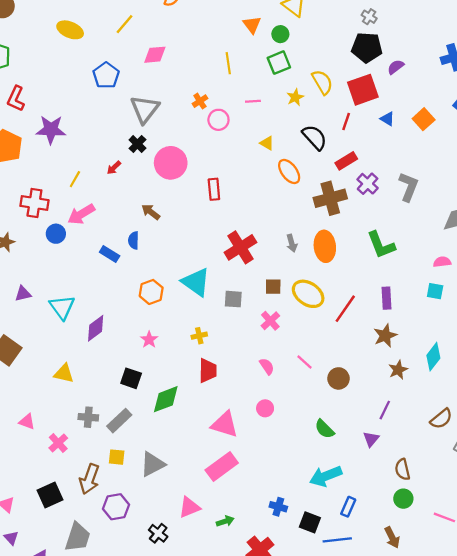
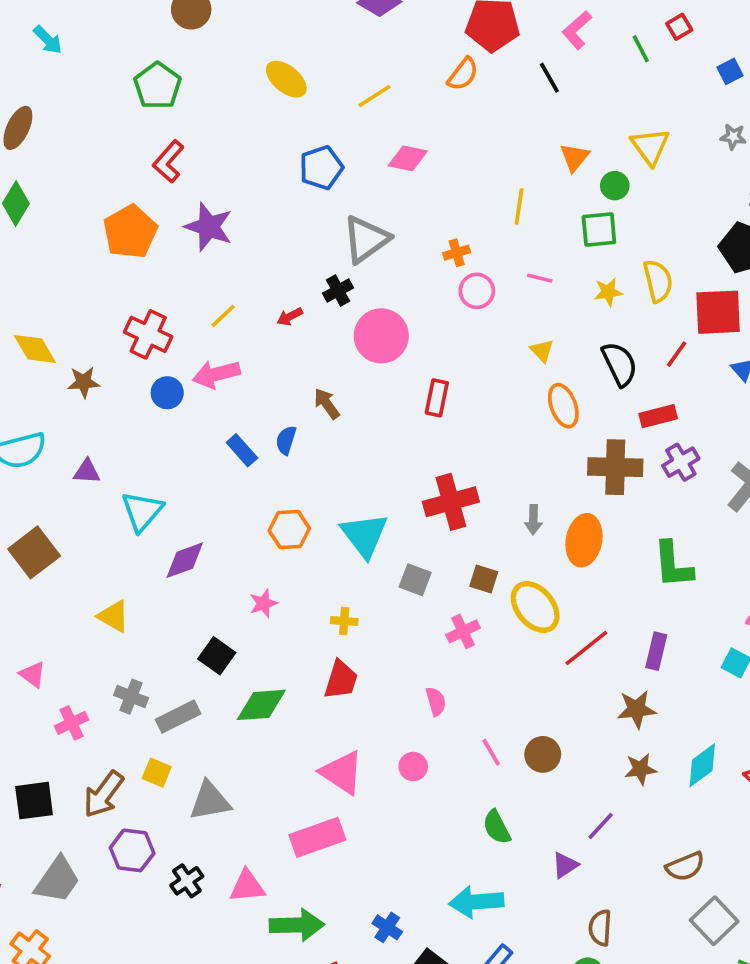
pink line: (305, 362) -> (491, 752), moved
green arrow: (225, 521) -> (297, 925), size x1.8
black cross: (158, 533) -> (187, 881), moved

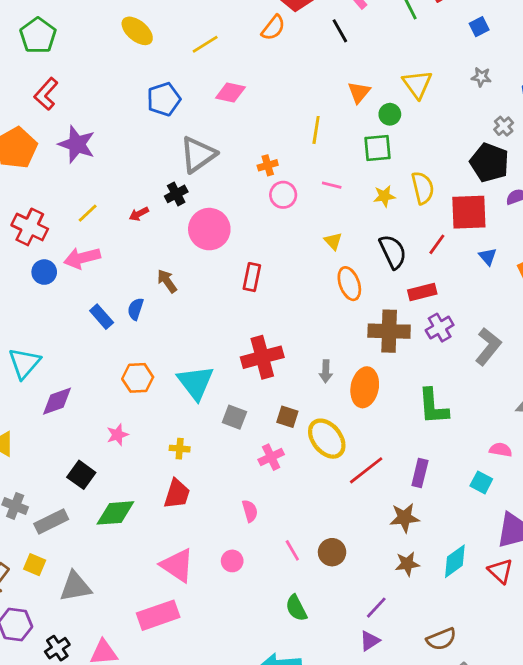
purple triangle: (565, 865) -> (370, 641), moved

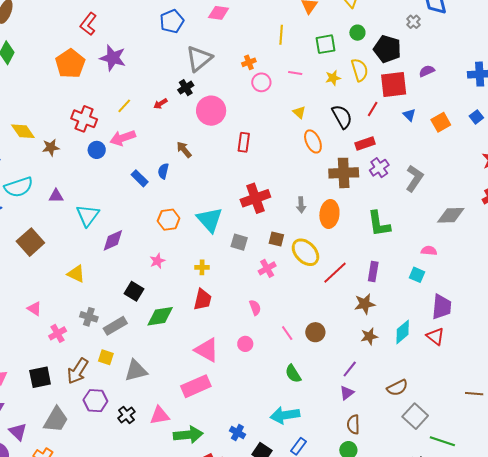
green circle: (390, 114) -> (357, 33), moved
black pentagon: (489, 162) -> (387, 49), moved

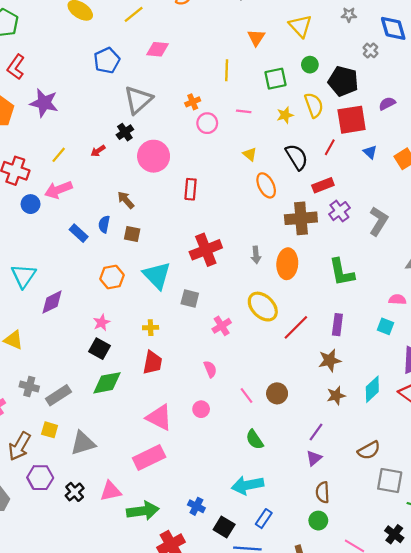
brown square: (276, 239) -> (132, 234), moved
black square: (134, 291) -> (100, 349), moved
gray square: (415, 416) -> (390, 481), turned -30

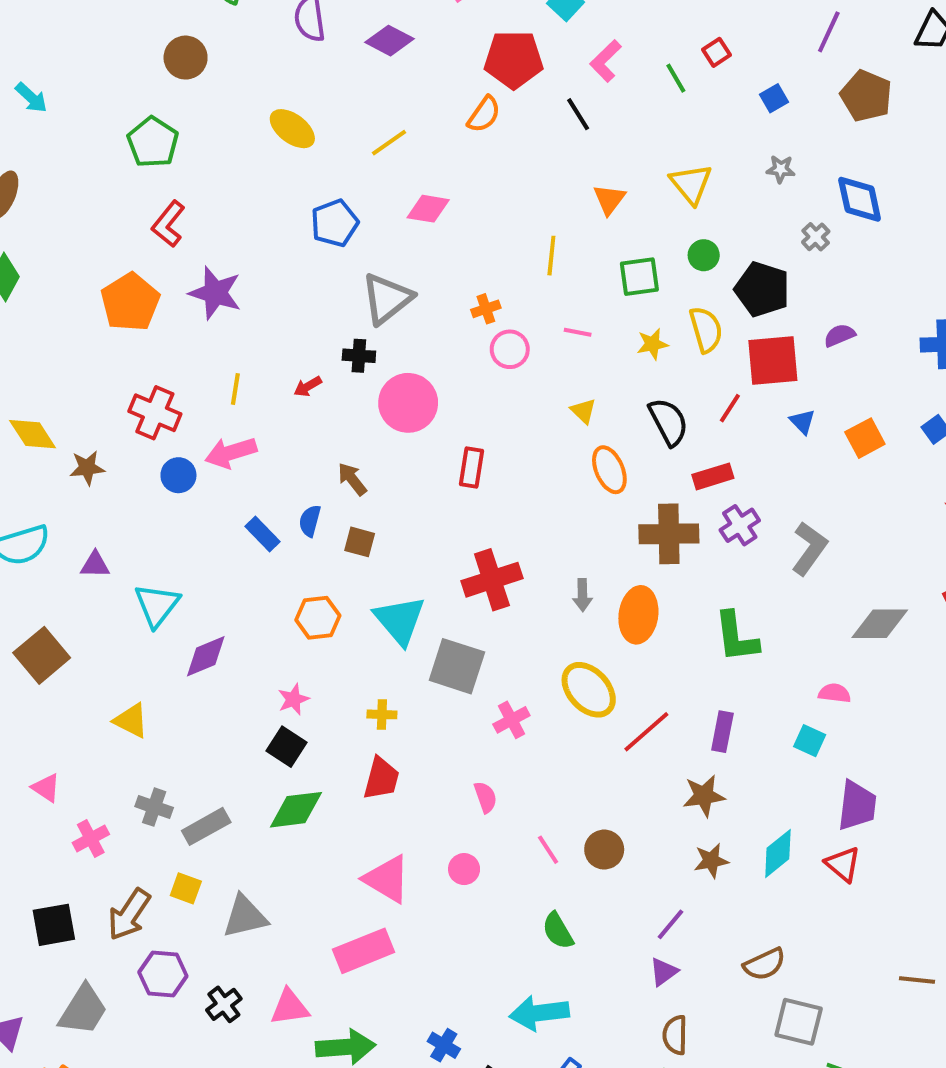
black cross: (125, 132) -> (359, 356), turned 35
yellow line: (59, 155) -> (235, 389), turned -35
gray square: (190, 298) -> (457, 666), size x1.6

